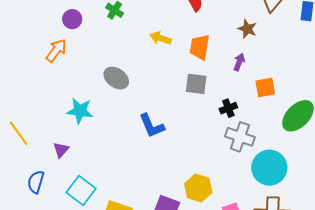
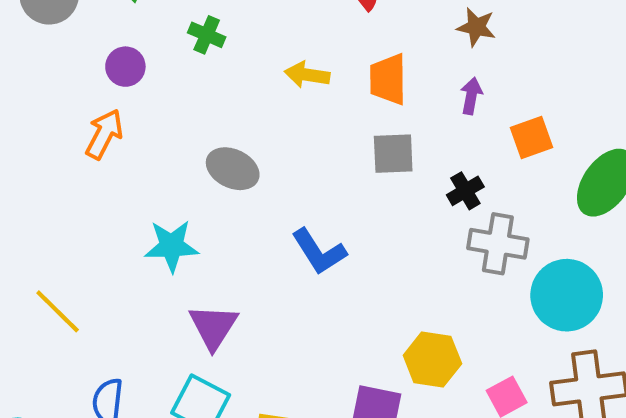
purple triangle: (61, 150) -> (213, 327), moved, size x1.5

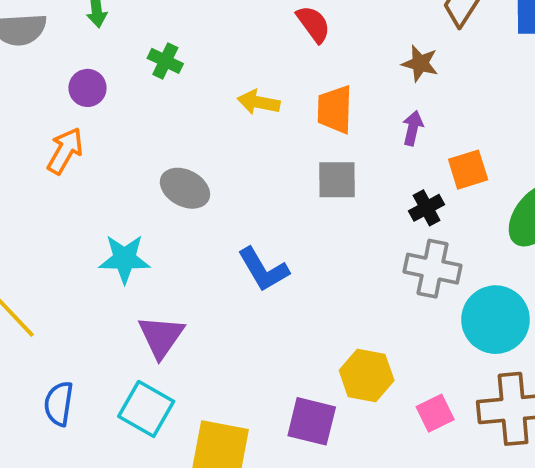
black cross: (465, 191) -> (426, 208), moved

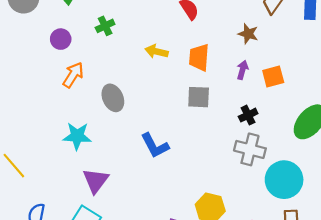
green cross: (165, 61) -> (105, 26), turned 36
orange arrow: (65, 151) -> (73, 75), moved
orange square: (468, 170) -> (273, 76), moved
gray ellipse: (185, 188) -> (113, 98), turned 35

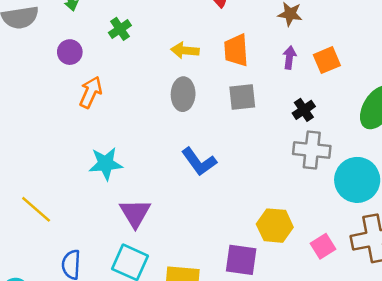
gray ellipse: (113, 98) -> (183, 94), moved, turned 35

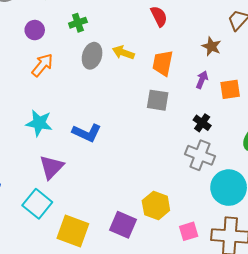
gray ellipse: (183, 94) -> (92, 56), moved
black cross: (304, 110) -> (202, 123), turned -36
blue L-shape: (199, 162) -> (87, 133), moved, turned -44

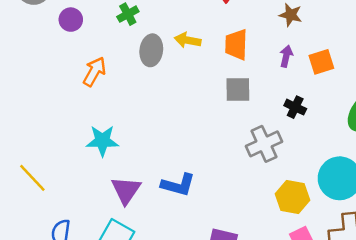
purple circle: (35, 30) -> (71, 20), moved
blue L-shape: (87, 133) -> (178, 185), moved
gray cross: (200, 155) -> (264, 144), moved, turned -36
yellow hexagon: (156, 206) -> (292, 197), moved

